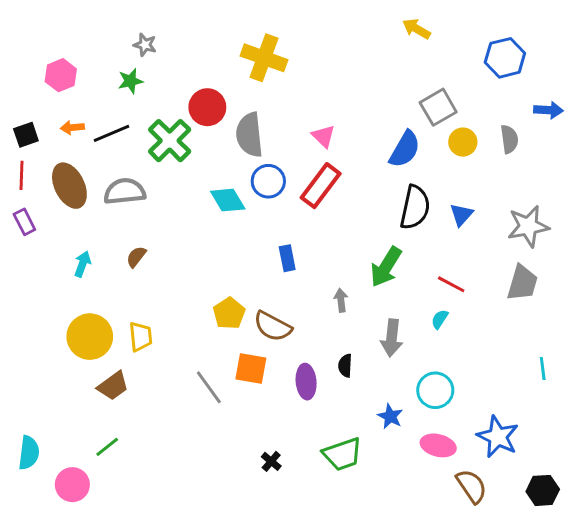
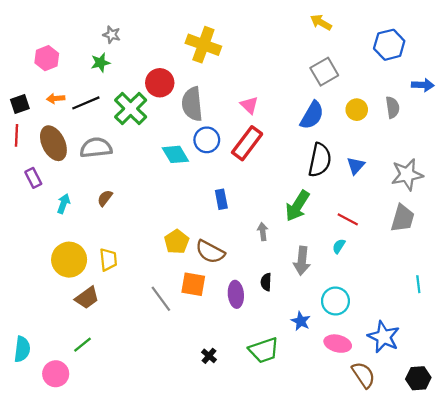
gray square: (438, 107) -> (324, 72), moved
purple rectangle: (24, 222) -> (33, 178), moved

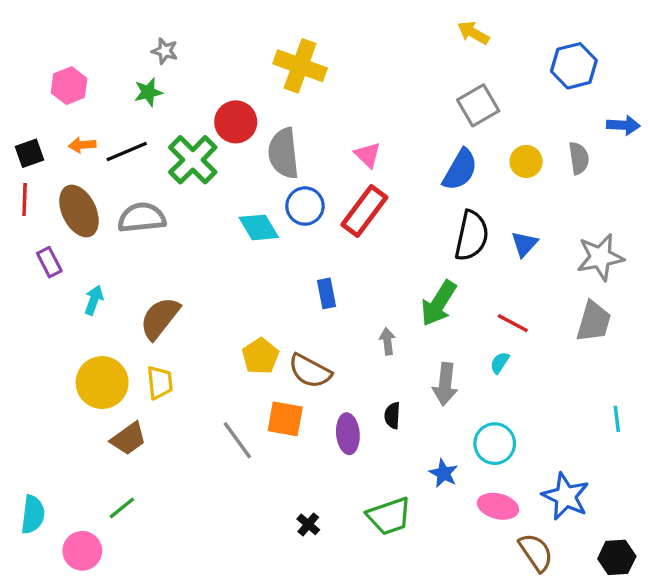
brown semicircle: (105, 198) -> (160, 318), moved, size x1.8

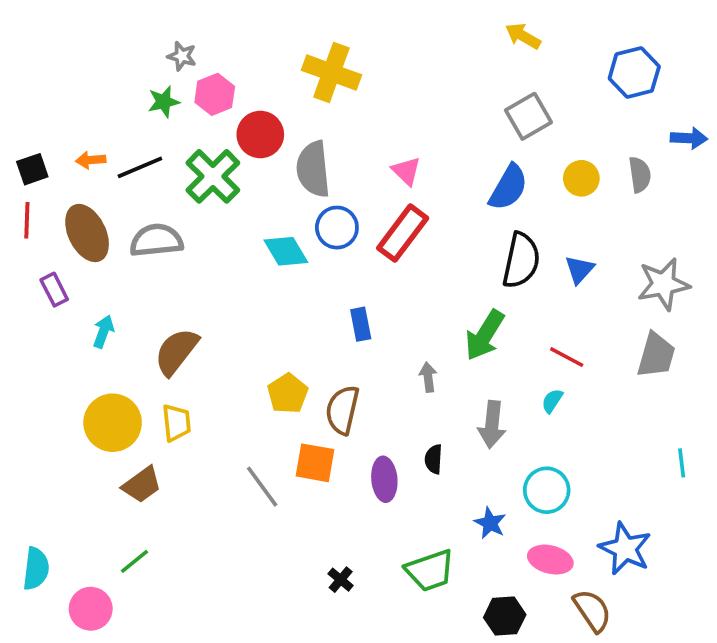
pink hexagon: (69, 86) -> (215, 94), moved
brown semicircle: (310, 371) -> (342, 410), turned 75
black hexagon: (617, 557) -> (505, 616), moved

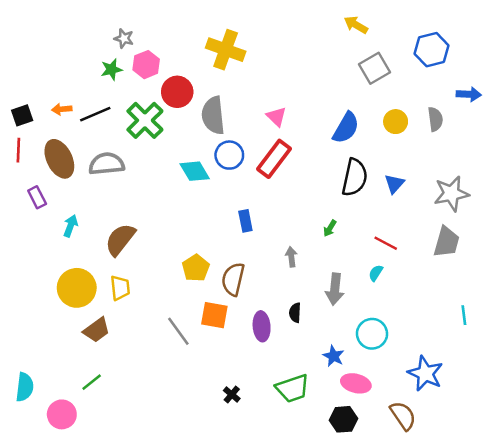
gray square: (528, 116) -> (374, 68), moved
green arrow: (485, 335) -> (330, 228), size x0.5
pink ellipse: (550, 560) -> (356, 383), moved

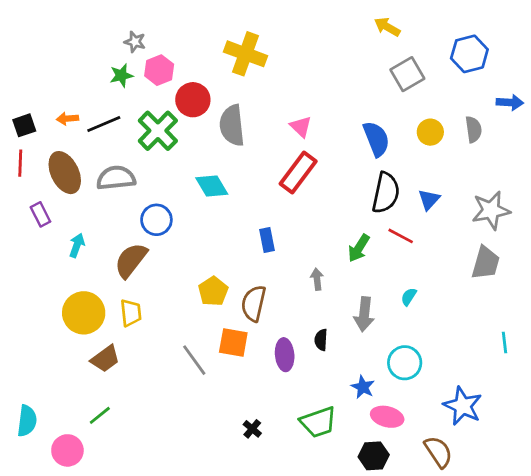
blue semicircle: (346, 128) -> (376, 139), turned -52
blue circle: (229, 155) -> (156, 220), moved
green arrow: (330, 228) -> (359, 248), size x1.5
red line: (386, 243) -> (401, 236), moved

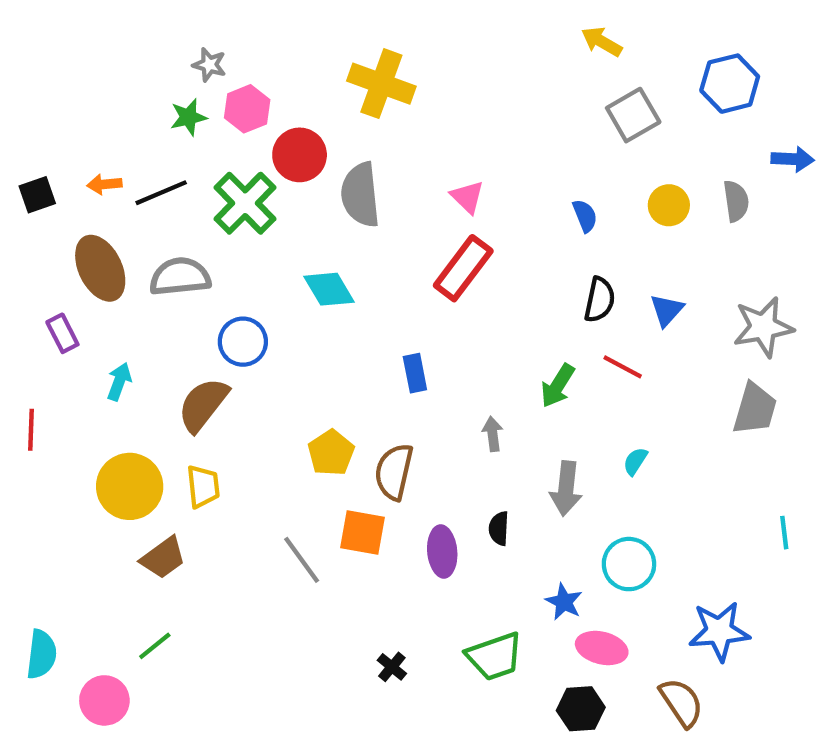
blue semicircle: (376, 139) -> (585, 216), size x0.6
red line: (20, 163) -> (31, 430), moved
black semicircle: (386, 193) -> (600, 300), size x0.7
blue star: (463, 406) -> (719, 631), turned -30

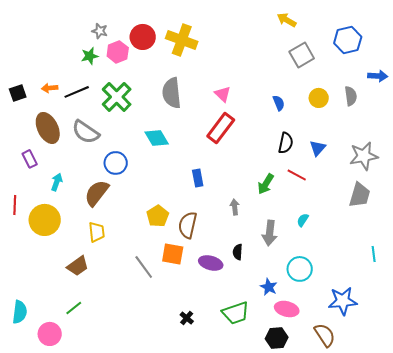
red circle: (300, 155) -> (143, 37), moved
gray semicircle: (180, 277) -> (86, 132), turned -140
yellow circle: (130, 486) -> (45, 220), moved
purple ellipse: (442, 551) -> (211, 263), turned -70

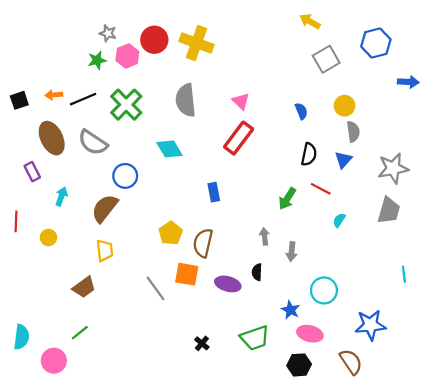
gray semicircle: (351, 96) -> (353, 132), moved
gray arrow: (235, 207) -> (265, 236), moved
yellow circle: (45, 220) -> (48, 237), size x0.5
cyan semicircle: (303, 220) -> (339, 220), moved
gray arrow: (270, 233) -> (292, 252), size x0.7

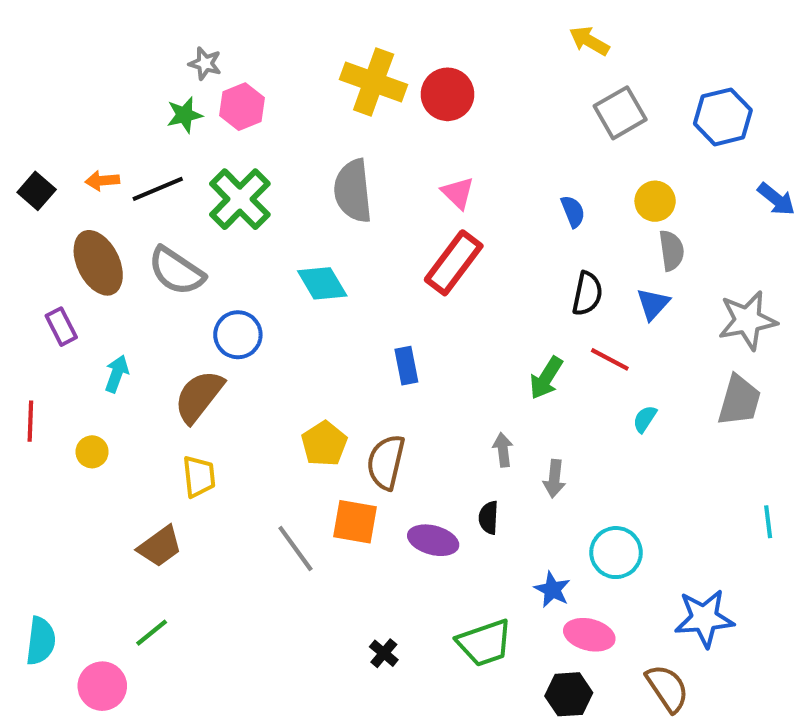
red circle: (154, 40) -> (448, 94), moved
blue hexagon: (376, 43) -> (723, 117), moved
blue arrow: (408, 82) -> (776, 199), moved, turned 36
black square: (19, 100) -> (37, 191), turned -30

